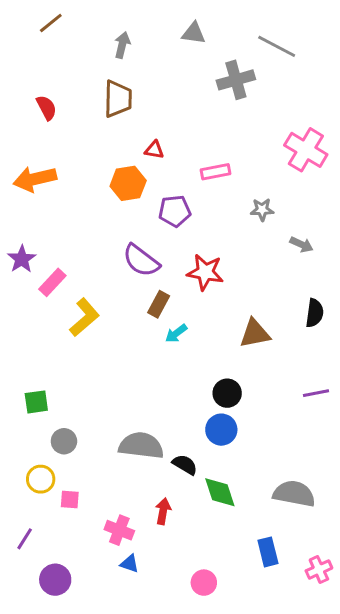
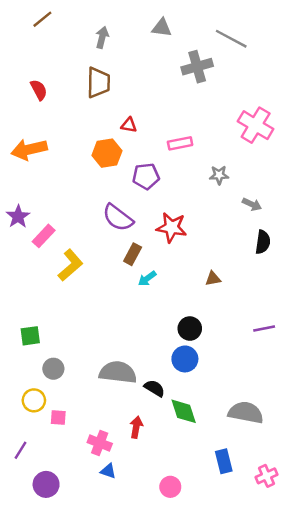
black semicircle: (315, 313) -> (263, 242), moved
brown triangle: (255, 333) -> (213, 279), size x0.6

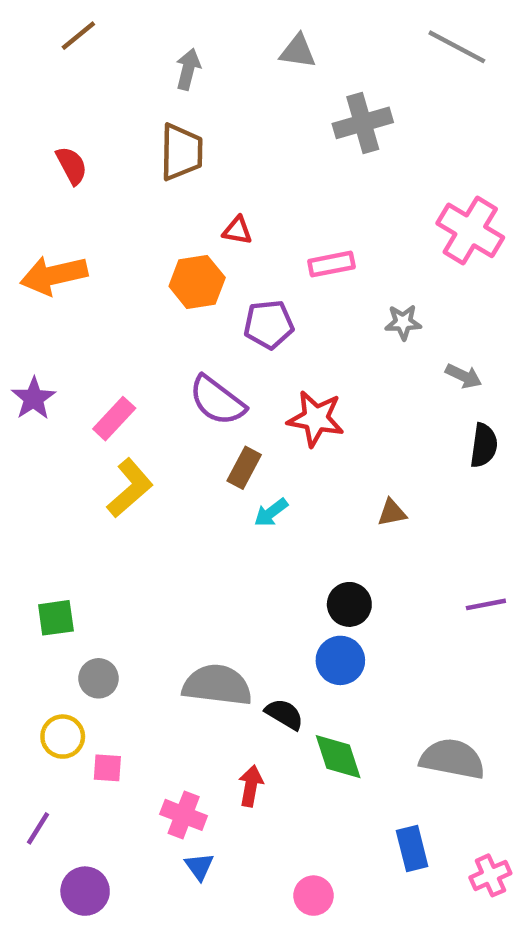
gray line: (231, 39) -> (457, 47), moved
pink rectangle: (44, 236) -> (114, 419), moved
blue triangle: (108, 471) -> (199, 866), turned 35

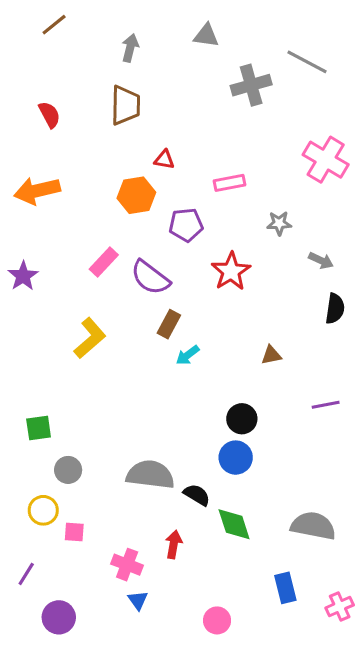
gray line: (457, 47) -> (307, 62), moved
pink rectangle: (114, 419) -> (104, 262), moved
red star: (316, 419) -> (231, 271), moved, turned 30
purple line: (486, 604) -> (326, 405), moved

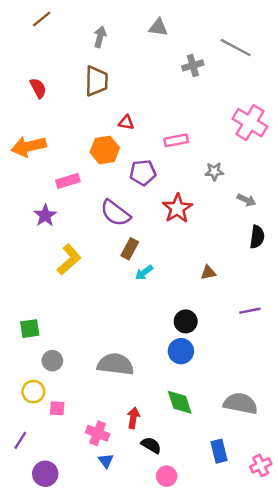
gray cross: (251, 85) -> (193, 65), size x0.7
pink rectangle: (104, 262) -> (68, 181), moved, turned 30
purple star: (23, 276) -> (45, 215), moved
black semicircle: (197, 495) -> (151, 445), moved

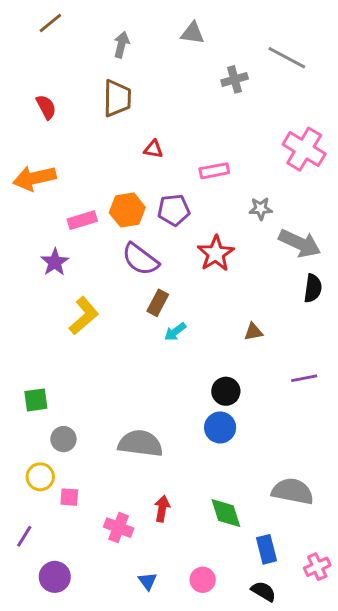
orange hexagon: (105, 150) -> (127, 210), moved
gray arrow: (246, 200) -> (300, 243), size x1.8
green diamond: (180, 402) -> (226, 513), moved
black semicircle: (151, 445) -> (264, 591), moved
blue triangle: (106, 461) -> (148, 581), moved

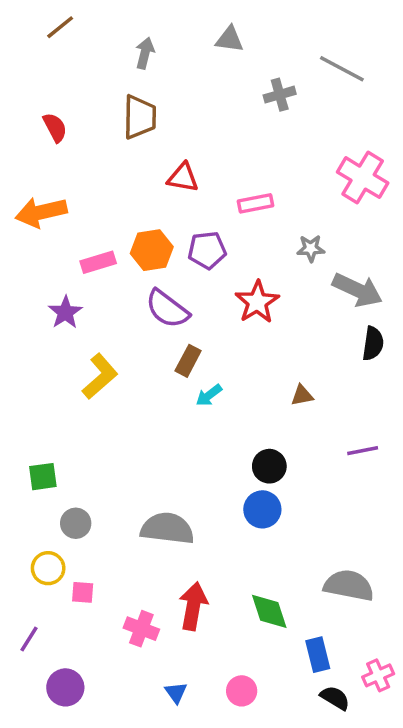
red triangle: (153, 149) -> (183, 178), size x1.4
red arrow: (162, 509) -> (193, 606), size x1.5
black semicircle: (264, 591) -> (335, 698), moved

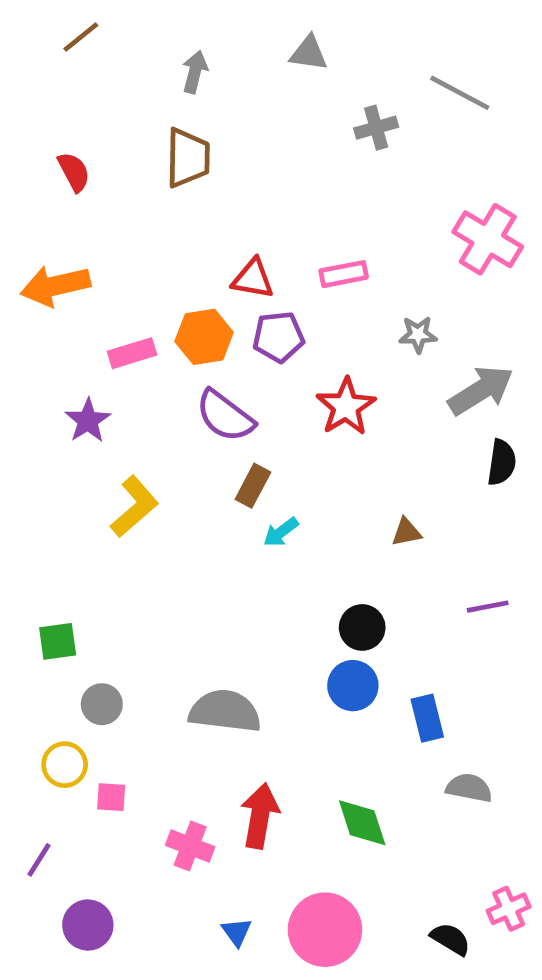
red triangle: (183, 178) -> (253, 279), moved
gray arrow: (357, 290) -> (481, 390), turned -57
gray semicircle: (349, 585) -> (469, 788), size x0.7
blue rectangle: (318, 655) -> (427, 718), moved
pink circle: (242, 691) -> (325, 930), size x1.8

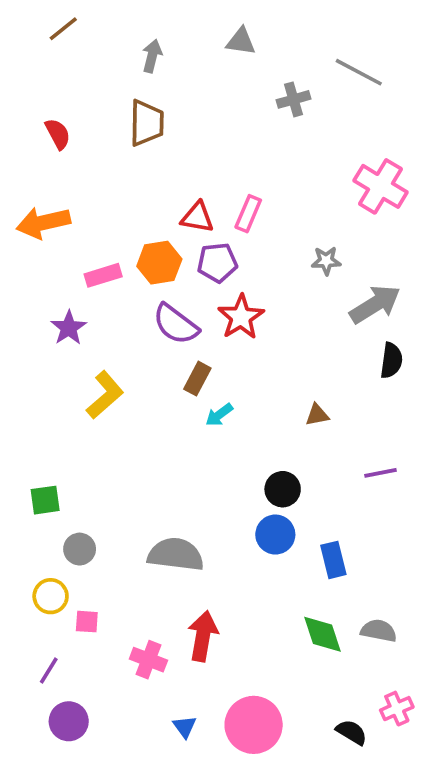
pink rectangle: (344, 274) -> (248, 214), moved, turned -56
red star: (346, 407) -> (241, 317), moved
gray semicircle: (469, 788) -> (379, 631), moved
green diamond: (362, 823) -> (322, 634), moved
purple line: (39, 860) -> (49, 671), moved

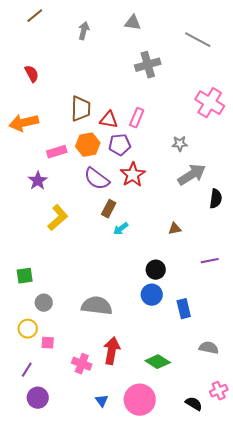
gray cross: (293, 99) -> (148, 65), moved, size x1.4
brown trapezoid: (147, 123) -> (81, 109), moved
gray arrow: (375, 304) -> (192, 175), moved
green diamond: (322, 634) -> (158, 362), moved, turned -40

